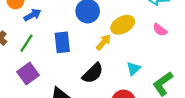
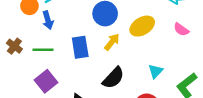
blue arrow: (32, 15) -> (48, 20), turned 105
yellow arrow: (104, 42) -> (112, 42), moved
green line: (26, 43) -> (43, 50), turned 60

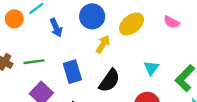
blue arrow: (48, 20) -> (56, 28), moved
blue rectangle: (80, 47) -> (72, 72), moved

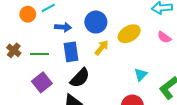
blue arrow: (56, 28) -> (63, 27), turned -70
blue rectangle: (72, 72) -> (71, 52), moved
black semicircle: (109, 81) -> (80, 78), moved

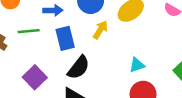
green line: (39, 54) -> (29, 31), moved
cyan triangle: (141, 75) -> (137, 65), moved, turned 32

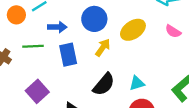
black semicircle: (79, 68) -> (104, 84), moved

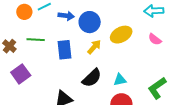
blue arrow: (57, 27) -> (66, 16), moved
purple square: (37, 91) -> (21, 74), moved

